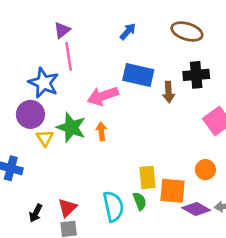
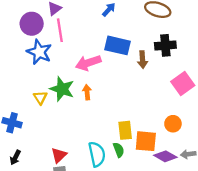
purple circle: (30, 114) -> (32, 24), moved
black arrow: (36, 213) -> (15, 157), moved

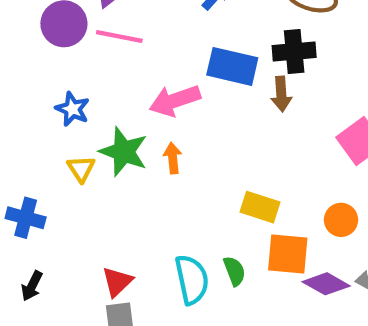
pink line: (60, 30) -> (119, 37), turned -70
black cross: (165, 45) -> (294, 51), moved
blue star: (39, 52) -> (72, 109), moved, size x0.7
yellow rectangle: (125, 130) -> (260, 207), moved, turned -66

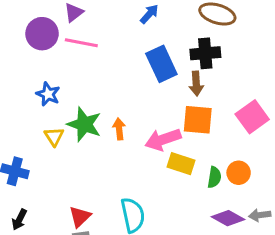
blue rectangle: (232, 66) -> (161, 64), turned 52
pink arrow: (175, 101) -> (163, 139), moved
orange square: (288, 254) -> (198, 120), moved
green semicircle: (234, 271) -> (214, 177), moved, turned 30

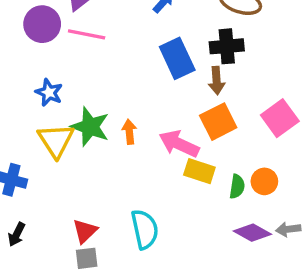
orange square: (198, 120) -> (218, 122), turned -32
yellow triangle: (54, 136) -> (56, 140), size x1.6
pink arrow: (163, 139) -> (179, 144), turned 44

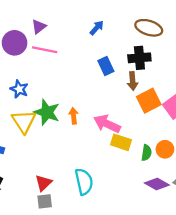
blue rectangle: (177, 58) -> (106, 66), size x0.7
orange square: (218, 122) -> (149, 101), moved

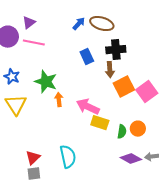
brown ellipse: (149, 28) -> (102, 24), moved
green star: (47, 112) -> (46, 82), moved

